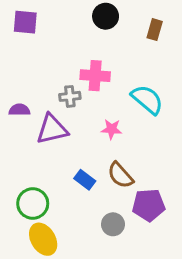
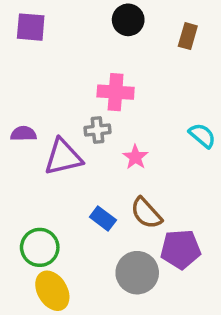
gray cross: (70, 96) -> (97, 130), moved
cyan semicircle: (147, 99) -> (202, 135), moved, size x0.7
pink star: (112, 129) -> (135, 157), turned 30
gray circle: (113, 224) -> (137, 273), size x1.5

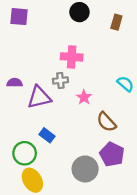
brown semicircle: (146, 213) -> (106, 122), moved
blue rectangle: (103, 218) -> (47, 135), moved
purple pentagon: (181, 249) -> (112, 154), turned 30

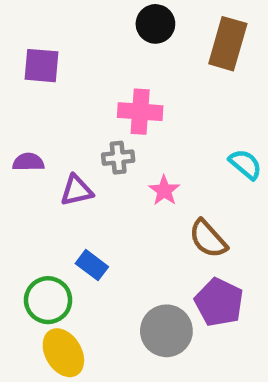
purple square: (19, 17) -> (41, 66), moved
brown rectangle: (116, 22) -> (228, 44), size x1.6
purple triangle: (39, 97) -> (77, 191), size x0.7

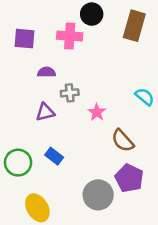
pink cross: (140, 112) -> (70, 36), moved
purple semicircle: (28, 162) -> (46, 72), moved
green circle: (48, 300) -> (18, 163), moved

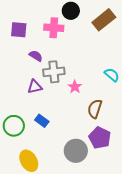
brown rectangle: (134, 26) -> (104, 20), turned 35
purple semicircle: (46, 72) -> (36, 56), turned 32
gray cross: (70, 93) -> (54, 72), size x1.5
brown semicircle: (123, 141) -> (95, 109), turned 60

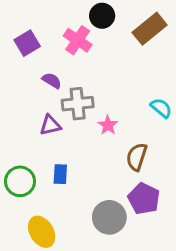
pink cross: (54, 28) -> (78, 40), turned 30
purple square: (19, 30) -> (27, 43), turned -36
blue rectangle: (42, 121) -> (60, 174), turned 56

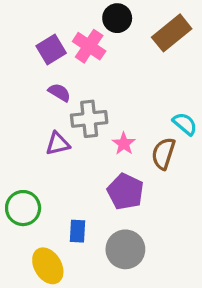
purple square: (27, 43) -> (51, 50), moved
brown semicircle: (137, 157) -> (163, 154), moved
blue rectangle: (60, 174) -> (78, 231), moved
purple pentagon: (144, 199) -> (125, 192), moved

